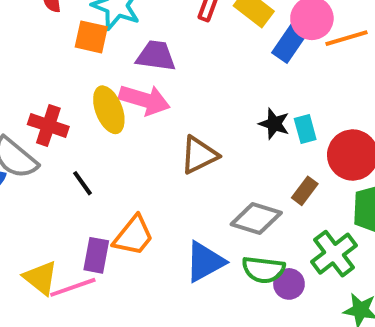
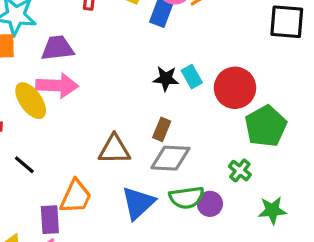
brown triangle: (199, 155) -> (114, 149), moved, turned 40
brown rectangle: (305, 191) -> (162, 129), moved
green cross: (334, 254) -> (240, 171), size x0.6

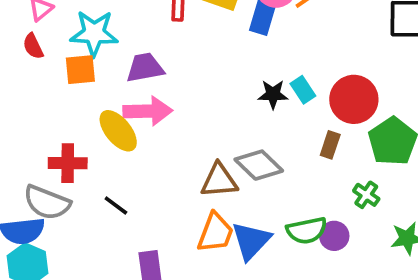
brown rectangle: (162, 129) -> (330, 145), moved
gray diamond: (170, 158) -> (259, 165), moved, turned 45
orange trapezoid: (76, 196) -> (215, 233), moved

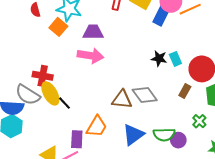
orange square: (80, 70) -> (58, 27), turned 36
yellow ellipse: (118, 131) -> (50, 93), moved
orange trapezoid: (215, 233) -> (97, 127), moved

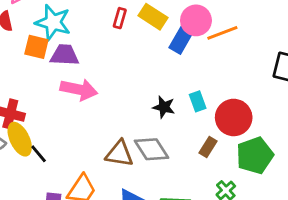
orange square: (58, 27) -> (36, 47), turned -30
purple trapezoid: (93, 32) -> (65, 55), moved
black star: (159, 59) -> (164, 107), moved

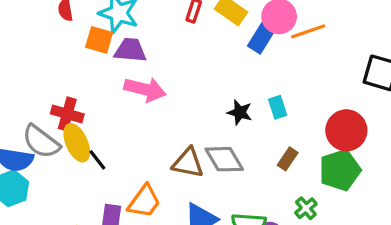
red circle: (234, 117) -> (346, 130), moved

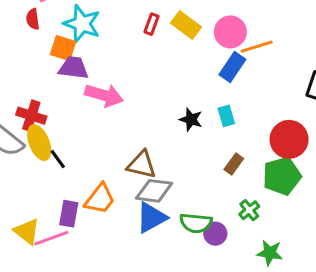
blue rectangle: (262, 37) -> (232, 67), moved
purple trapezoid: (130, 50) -> (74, 68), moved
gray diamond: (224, 159) -> (154, 191), moved, turned -54

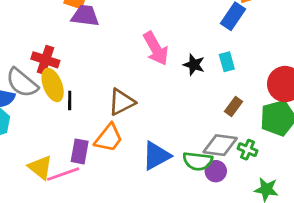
pink arrow: (104, 95) -> (156, 49), moved, turned 44
black line: (58, 159) -> (70, 100), turned 36
brown triangle: (142, 165) -> (122, 102), moved, turned -40
gray diamond: (154, 191) -> (220, 145), moved
green cross: (249, 210) -> (248, 150), turned -30

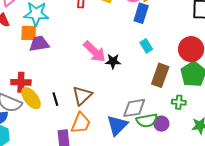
black star: (194, 65) -> (113, 61), moved
black line: (70, 100) -> (55, 99), moved
brown rectangle: (234, 106) -> (160, 75), size x1.6
gray diamond: (220, 145) -> (134, 108), moved

